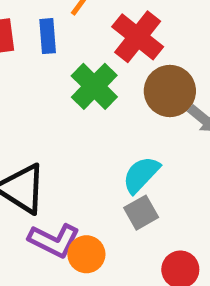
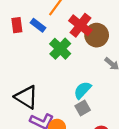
blue rectangle: (48, 36) -> (38, 25), turned -48
brown circle: (170, 91) -> (97, 35), moved

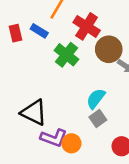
brown circle: (97, 35) -> (109, 49), moved

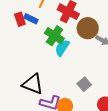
red rectangle: (16, 33) -> (20, 19), moved
cyan semicircle: (96, 99) -> (62, 48), moved

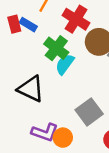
black triangle: (33, 84) -> (31, 89), moved
gray square: (84, 84) -> (89, 112), size x1.5

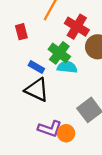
blue rectangle: (28, 25) -> (36, 67), moved
cyan semicircle: (65, 64) -> (67, 67), turned 60

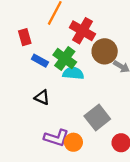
blue rectangle: (36, 67) -> (40, 61), moved
black triangle: (37, 90) -> (42, 97), size x0.6

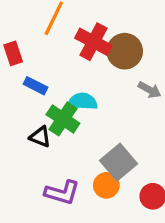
brown circle: (105, 51) -> (125, 51), moved
green cross: (65, 58) -> (63, 119), moved
orange circle: (73, 142) -> (106, 185), moved

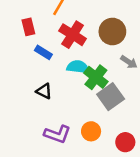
red cross: (93, 42) -> (73, 35), moved
green cross: (63, 119) -> (96, 77), moved
gray square: (118, 162) -> (111, 97), moved

